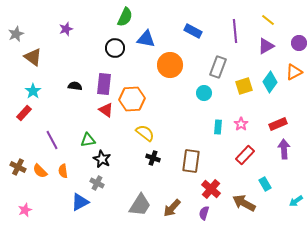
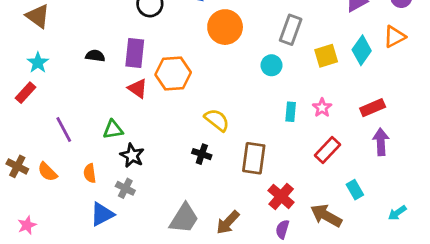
yellow semicircle: (145, 133) -> (217, 120), moved
orange semicircle: (63, 171) -> (90, 173), moved
purple semicircle: (204, 213) -> (282, 229), moved

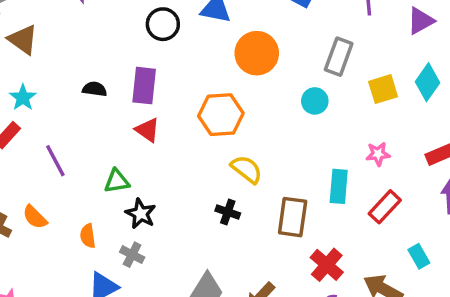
orange hexagon: (173, 73) -> (221, 115), moved
pink star: (322, 108) -> (378, 154), turned 30
cyan rectangle: (291, 112) -> (339, 186), moved, size x1.4
purple line: (64, 130) -> (55, 161), moved
orange semicircle: (47, 172) -> (35, 217), moved

